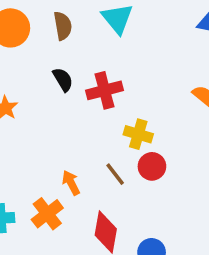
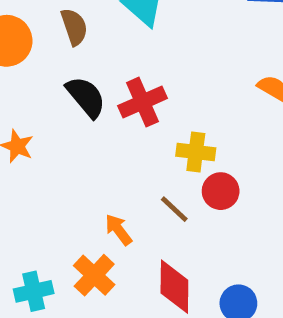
black semicircle: (63, 80) -> (86, 97), size x1.4

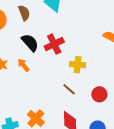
red circle: (221, 191) -> (99, 94), moved
orange arrow: (119, 230) -> (23, 65), moved

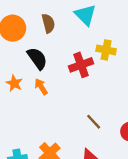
black semicircle: (30, 43) -> (37, 58), moved
yellow cross: (78, 65) -> (106, 50), moved

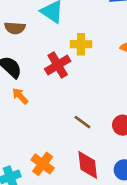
brown semicircle: (48, 23) -> (15, 28), turned 120

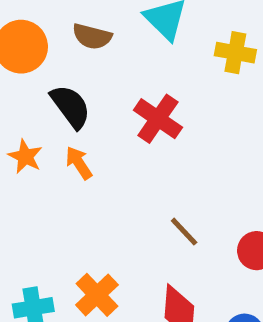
yellow cross: (81, 44) -> (235, 53), moved
red cross: (58, 65) -> (158, 119), turned -35

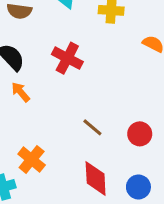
orange cross: (97, 295) -> (32, 159), moved

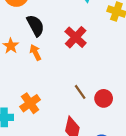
red circle: (140, 134) -> (104, 98), moved

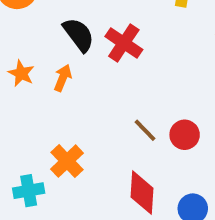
black semicircle: (35, 26) -> (79, 35), moved
orange arrow: (35, 53) -> (63, 78), turned 56

